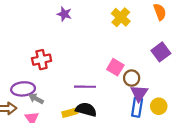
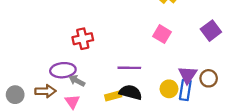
pink square: (115, 67) -> (162, 34), moved
brown circle: (132, 78) -> (209, 78), moved
yellow circle: (159, 106) -> (169, 89), moved

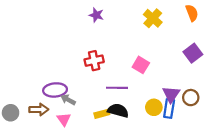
pink square: (162, 34) -> (141, 65), moved
red cross: (83, 39) -> (94, 61), moved

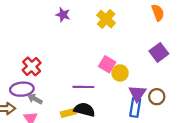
yellow cross: (153, 18) -> (106, 19), moved
red cross: (94, 61) -> (32, 66), moved, turned -30
yellow circle: (154, 107) -> (120, 73), moved

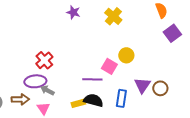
purple square: (159, 52) -> (172, 33), moved
pink square: (107, 64) -> (109, 66), moved
yellow circle: (120, 73) -> (126, 55), moved
blue rectangle: (135, 107) -> (121, 98), moved

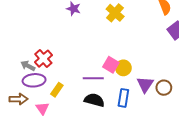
yellow circle: (126, 55) -> (123, 68), moved
gray arrow: (47, 90) -> (28, 66), moved
yellow rectangle: (78, 103) -> (57, 90), moved, turned -40

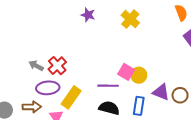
gray arrow: (28, 66) -> (36, 66), moved
purple triangle: (145, 84) -> (161, 92), turned -42
yellow rectangle: (57, 90) -> (71, 97), size x1.5

